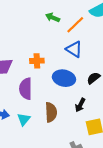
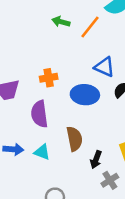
blue triangle: (74, 49) -> (105, 67), moved
black arrow: (80, 105) -> (96, 160), moved
cyan triangle: (24, 119) -> (42, 152), turned -40

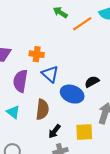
blue triangle: (105, 67) -> (50, 74), moved
blue ellipse: (85, 95) -> (72, 94), moved

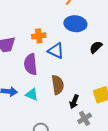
blue ellipse: (72, 94) -> (75, 24), moved

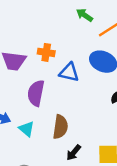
orange cross: (39, 36) -> (46, 52), moved
blue triangle: (56, 51) -> (69, 72), moved, turned -30

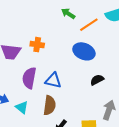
blue triangle: (69, 72) -> (53, 80), moved

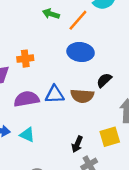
purple semicircle: (29, 78) -> (27, 99), turned 85
brown semicircle: (50, 105) -> (82, 96), moved, turned 102

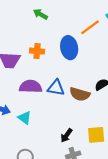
green arrow: (51, 14) -> (40, 14), moved
blue ellipse: (81, 52) -> (69, 48), moved, turned 60

